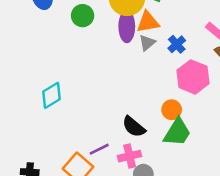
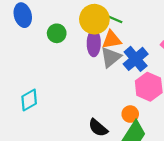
gray triangle: (147, 43) -> (111, 57), size x1.5
blue cross: (177, 44) -> (136, 59), size x1.6

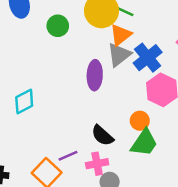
orange triangle: (112, 40) -> (121, 35), turned -30
purple ellipse: (94, 43) -> (95, 75), moved

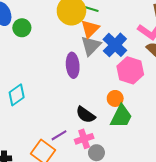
green circle: (58, 26) -> (22, 28), moved

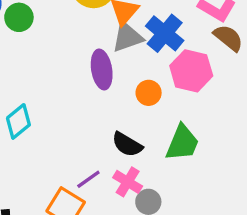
gray triangle: (91, 46) -> (127, 37), turned 30
orange circle: (115, 98) -> (149, 93), moved
pink cross: (84, 139) -> (128, 182), turned -36

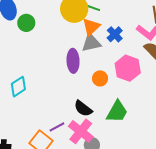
blue cross: (165, 33) -> (115, 34), moved, size x0.7
pink cross: (128, 182) -> (81, 131), size x1.4

